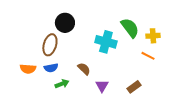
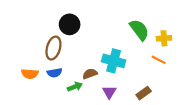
cyan cross: (106, 42) -> (114, 61), moved
brown semicircle: (84, 69) -> (90, 74), turned -64
green arrow: (62, 84) -> (75, 87), moved

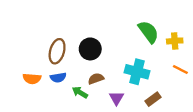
black circle: (70, 24) -> (90, 49), moved
orange line: (159, 60) -> (180, 69), moved
cyan cross: (114, 61) -> (137, 72), moved
green arrow: (75, 87) -> (80, 92), turned -128

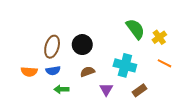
yellow cross: (175, 41) -> (159, 37), turned -32
green arrow: (80, 92) -> (61, 89), moved, turned -32

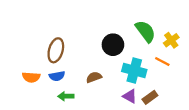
black circle: (82, 45) -> (113, 45), moved
orange line: (164, 63) -> (162, 62), moved
purple triangle: (106, 89) -> (130, 96), moved, turned -32

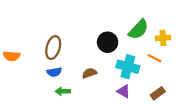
green semicircle: (145, 31) -> (138, 29), turned 80
yellow cross: (171, 40) -> (163, 38), turned 32
orange semicircle: (31, 77) -> (12, 56), moved
brown rectangle: (150, 97) -> (158, 93), moved

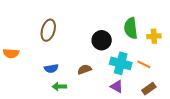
green semicircle: (138, 29) -> (131, 28), turned 130
brown ellipse: (53, 48) -> (48, 30), moved
orange line: (154, 58) -> (144, 64), moved

